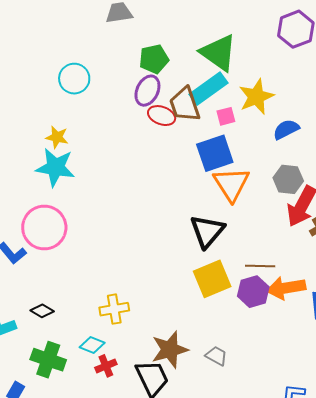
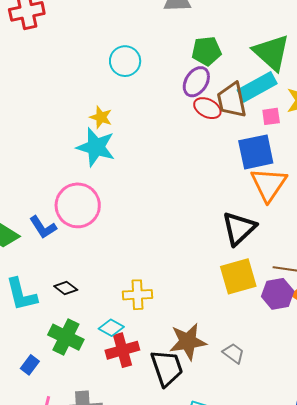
red cross: (106, 366) -> (122, 350), size x1.5

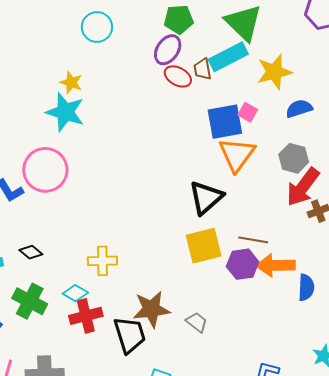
brown trapezoid: (232, 100) -> (202, 69), size x0.6
pink square: (271, 116) -> (248, 112), moved, turned 36

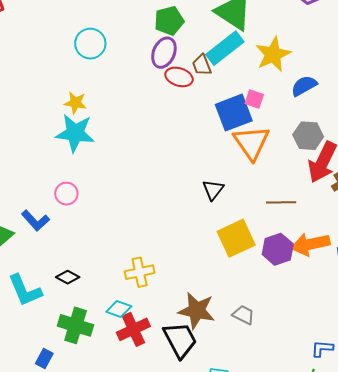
pink circle: (45, 170) -> (66, 194), size x0.5
black triangle: (206, 198) -> (213, 190), moved, size x0.6
brown line: (253, 240) -> (281, 202), moved
brown star: (151, 309) -> (197, 311), turned 30

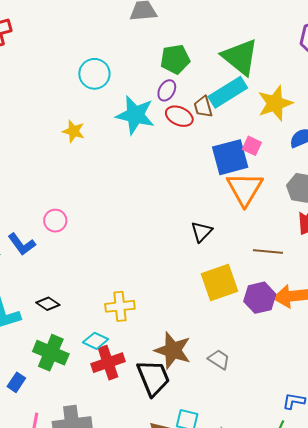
purple ellipse: (164, 53) -> (167, 90), size x0.7
cyan star: (75, 133) -> (135, 115), moved

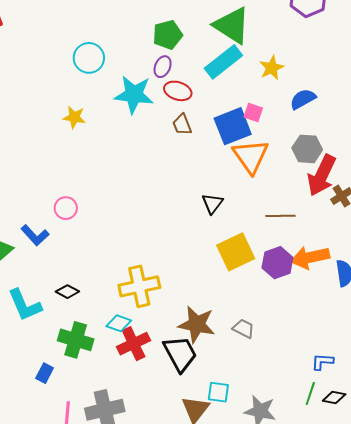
yellow star: (275, 103) -> (272, 68), size x0.7
brown trapezoid: (203, 107) -> (182, 125), moved
yellow cross: (120, 306) -> (139, 286), size x1.4

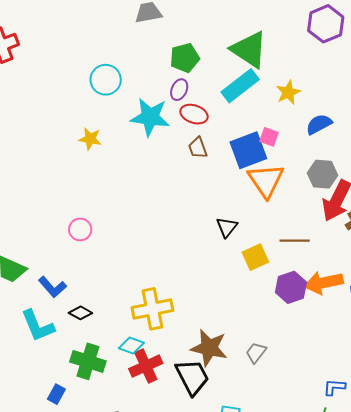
blue L-shape: (35, 235) -> (52, 287), moved
yellow square: (236, 252) -> (255, 257), moved, size x0.7
gray trapezoid: (244, 328) -> (256, 353), turned -80

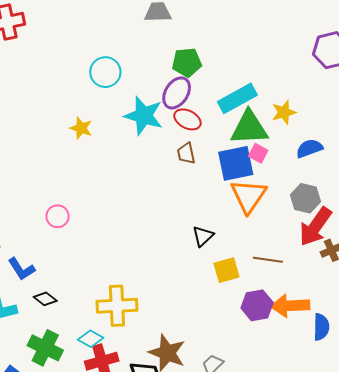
green triangle: (249, 50) -> (249, 128), moved, turned -45
purple ellipse: (179, 90) -> (177, 93), size x1.5

